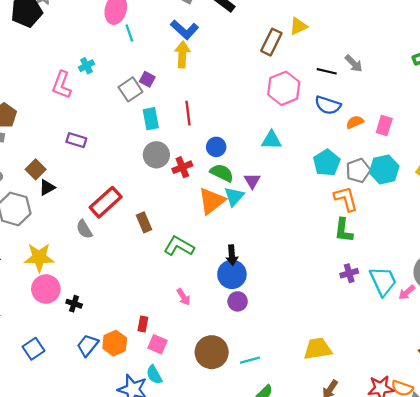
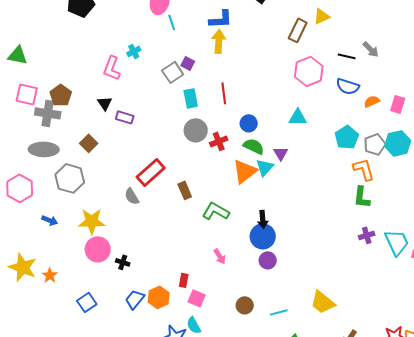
blue L-shape: (185, 30) -> (221, 19), turned -45
black triangle: (47, 188) -> (105, 103), moved, turned -35
yellow trapezoid: (318, 349) -> (323, 302), moved, turned -132
brown circle: (212, 352) -> (245, 305), size x0.6

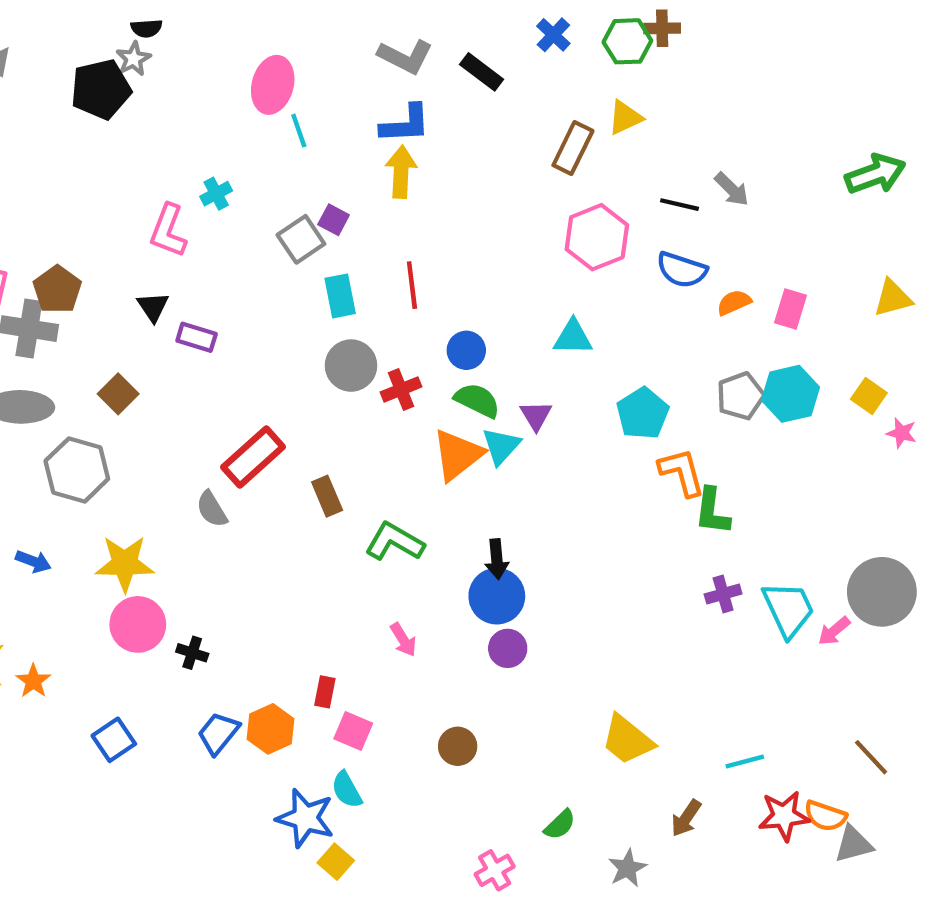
cyan pentagon: (347, 137) -> (643, 413), moved
orange L-shape: (364, 169) -> (682, 472), moved
cyan line: (279, 312) -> (745, 762), moved

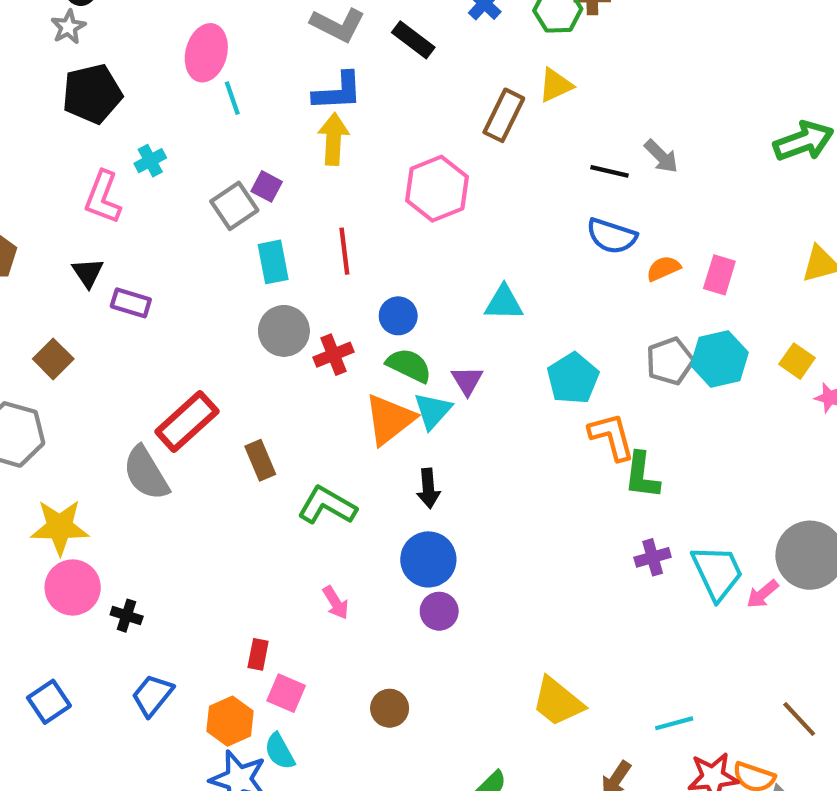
black pentagon: (101, 89) -> (92, 94), moved
pink hexagon: (597, 237) -> (437, 189), moved
gray semicircle: (212, 509) -> (146, 473), size x1.5
black arrow: (497, 559) -> (428, 488), moved
orange hexagon: (271, 729) -> (230, 721), moved

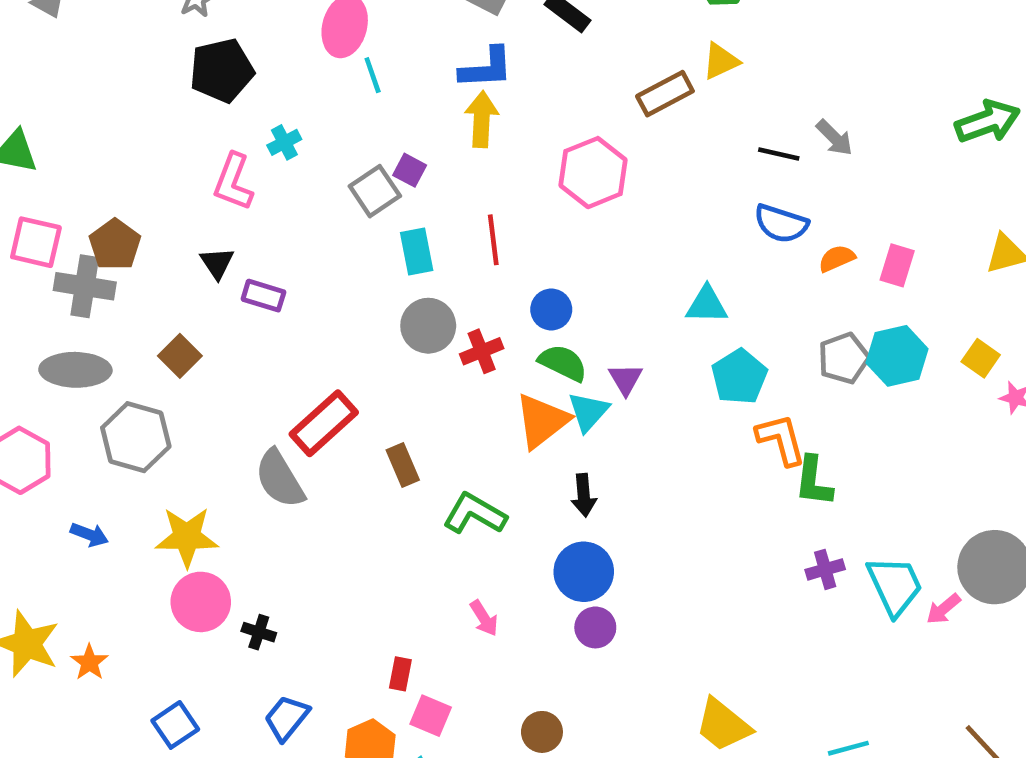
brown rectangle: (504, 115) -> (665, 94), turned 36
cyan triangle: (504, 303) -> (707, 305), moved

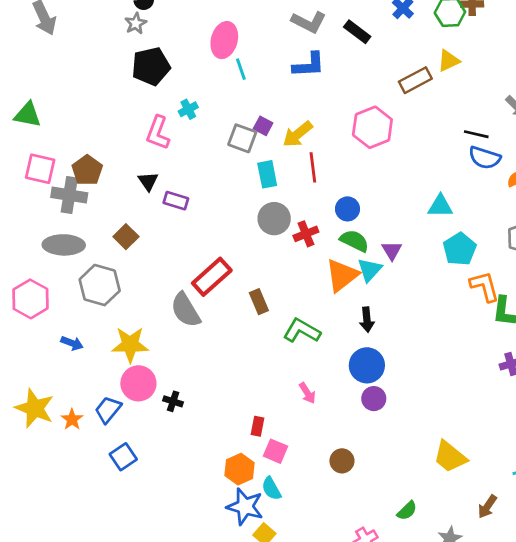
yellow arrow: (482, 119) -> (298, 134), moved, turned -132
black line: (779, 154) -> (476, 134), moved
gray square: (375, 191) -> (242, 138), turned -36
blue trapezoid: (287, 718) -> (108, 410), moved

